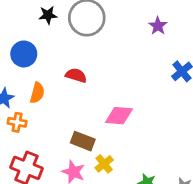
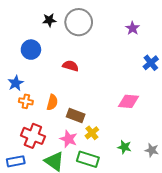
orange semicircle: (37, 93) -> (52, 102), moved
pink diamond: (119, 116) -> (128, 101), moved

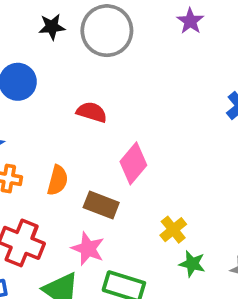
purple star: (133, 28) -> (190, 21), moved
pink diamond: (128, 101) -> (133, 163), moved, turned -55
yellow cross: (92, 133) -> (173, 230), moved

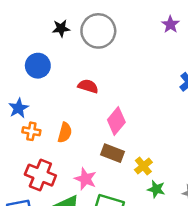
purple star: (190, 21) -> (170, 24), moved
brown rectangle: (101, 205) -> (112, 153), moved

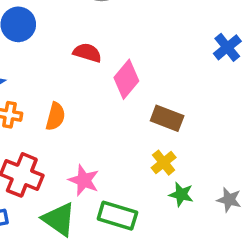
pink diamond: (116, 121) -> (126, 79), moved
brown rectangle: (112, 153) -> (167, 118), moved

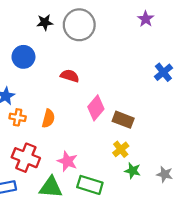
pink diamond: (126, 79) -> (96, 108), moved
green triangle: (59, 219) -> (51, 187), turned -30

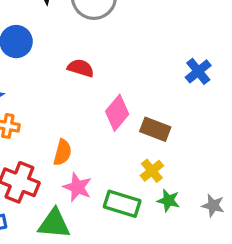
blue cross: (163, 72) -> (198, 71), moved
orange semicircle: (48, 119) -> (62, 152), moved
green rectangle: (90, 185) -> (122, 204), moved

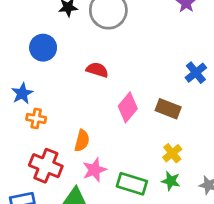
brown rectangle: (155, 129) -> (168, 109), moved
yellow cross: (152, 171) -> (172, 153), moved
pink star: (77, 187) -> (94, 170), turned 30

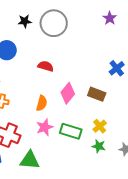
orange semicircle: (82, 141) -> (42, 103), moved
pink star: (94, 170) -> (45, 127), moved
green rectangle: (132, 184) -> (71, 131), moved

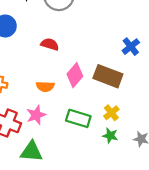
brown rectangle: (97, 94) -> (108, 76), size x1.4
orange semicircle: (42, 103) -> (45, 86), turned 77
pink star: (45, 127) -> (36, 115), moved

